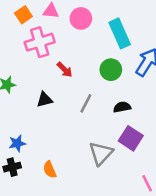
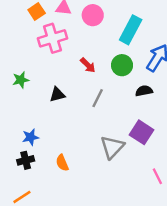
cyan rectangle: (120, 33) -> (131, 30), turned 52
red arrow: (65, 70) -> (88, 65), moved
black semicircle: (122, 107) -> (144, 91), moved

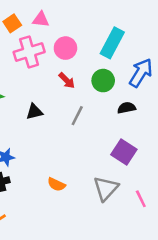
pink circle: (93, 15) -> (65, 48), moved
gray triangle: (112, 147) -> (106, 188), moved
orange semicircle: (62, 163) -> (56, 184), moved, turned -42

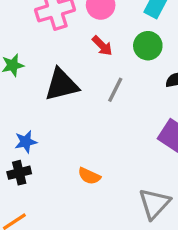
black triangle: (34, 112) -> (62, 85), size x1.6
gray triangle: (106, 188) -> (154, 204), moved

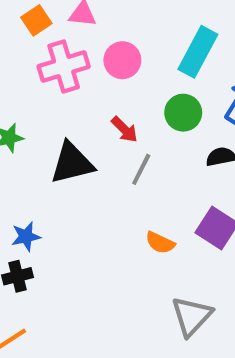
red arrow: (102, 46) -> (124, 129), moved
orange semicircle: (89, 176) -> (160, 243), moved

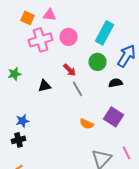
orange square: (36, 20) -> (27, 18), turned -32
black triangle: (72, 163) -> (44, 86), size x0.6
gray line: (141, 169) -> (78, 89), turned -56

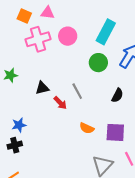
red arrow: (70, 70) -> (60, 103), moved
black semicircle: (116, 83) -> (117, 95), moved, turned 128
purple square: (114, 117) -> (115, 132), moved, turned -30

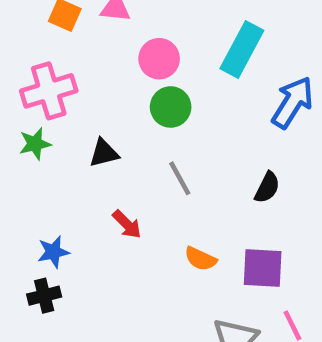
pink cross: (38, 39) -> (49, 91), moved
green circle: (98, 63) -> (171, 107), moved
black triangle: (42, 88) -> (104, 153), moved
red arrow: (60, 103) -> (127, 224), moved

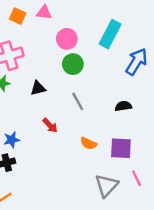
black semicircle: (267, 187) -> (123, 106), turned -126

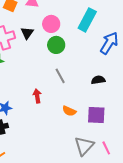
black triangle: (38, 88) -> (27, 33), moved, turned -40
red arrow: (50, 125) -> (37, 96), turned -144
pink line: (137, 178) -> (106, 148), moved

